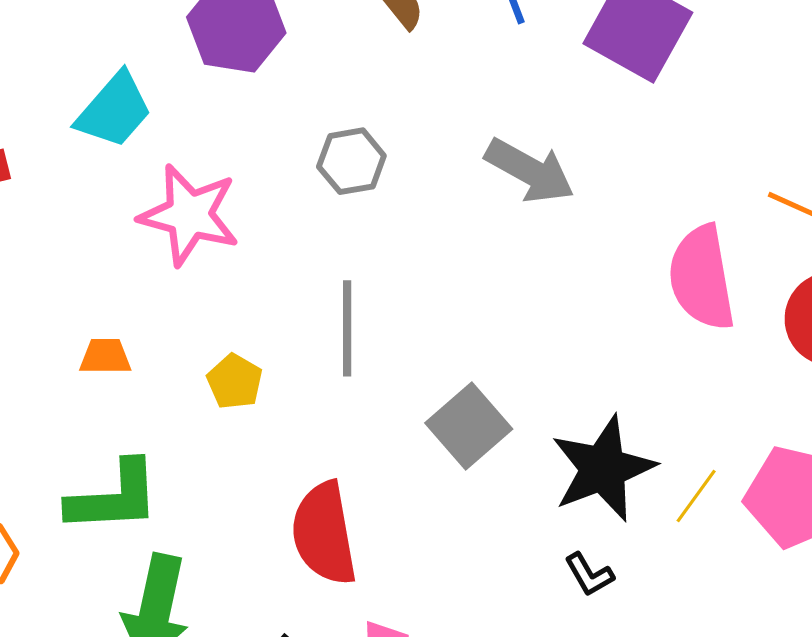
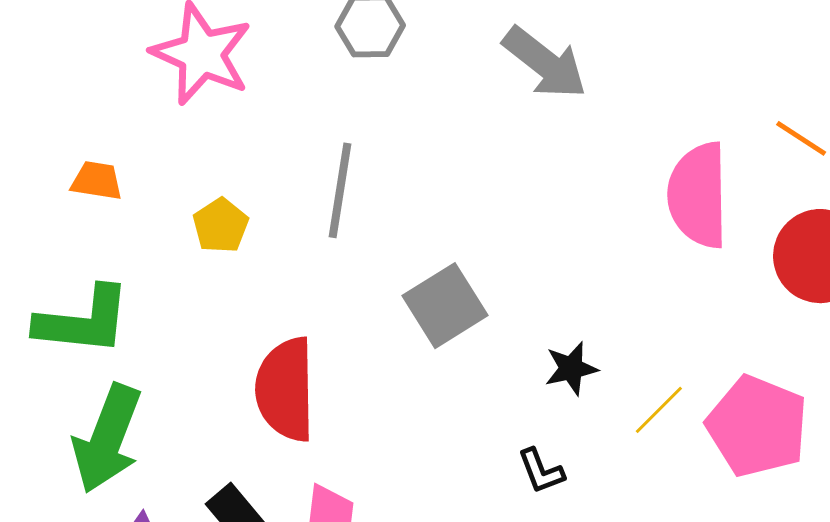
black star: (603, 469) -> (571, 368), size x0.5

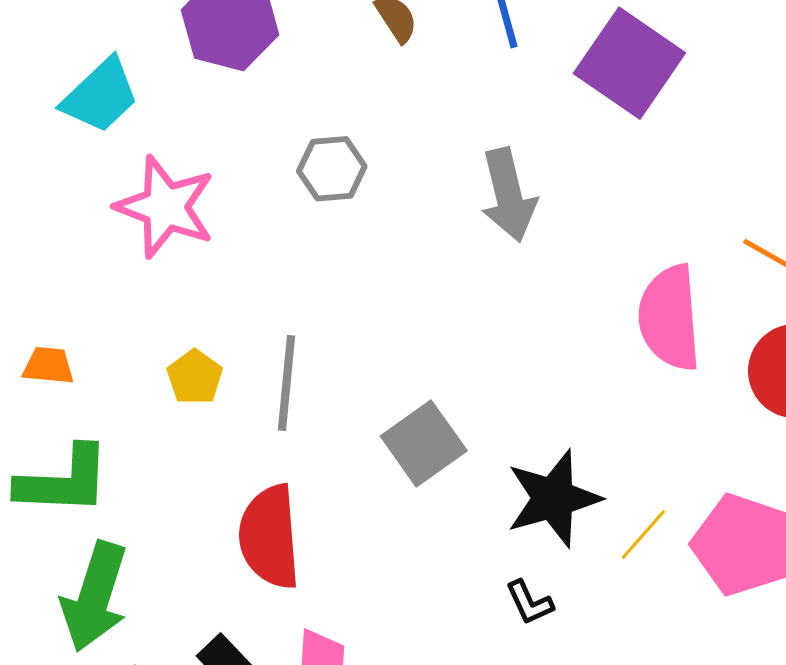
gray arrow: (545, 63) -> (508, 195), turned 42
orange trapezoid: (97, 181) -> (48, 366), moved
gray line: (340, 190) -> (286, 383), moved
black star: (571, 368) -> (553, 498), size x1.8

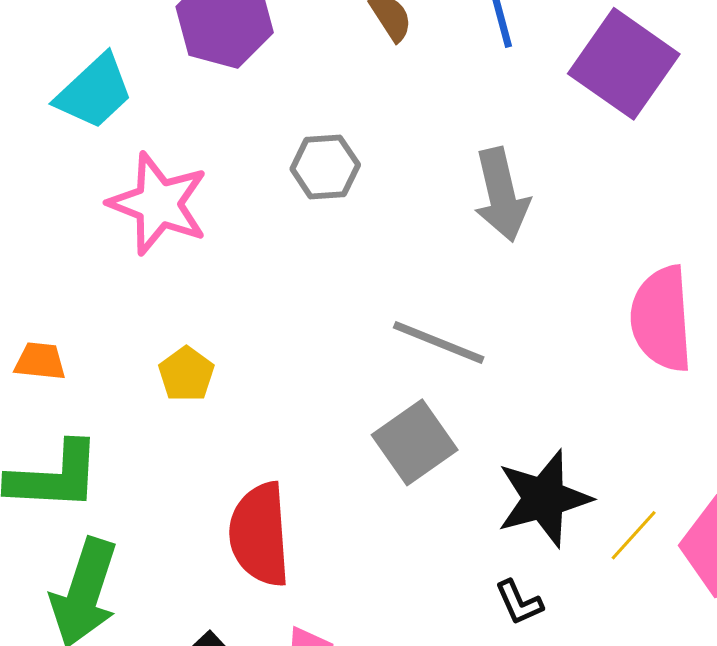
gray line: (286, 383) -> (439, 342), moved, turned -74

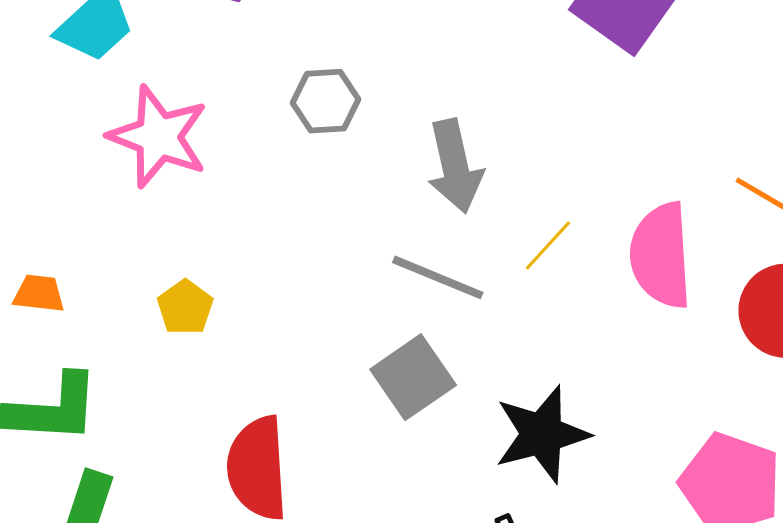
gray arrow: (502, 195) -> (455, 166), moved
yellow line: (634, 535) -> (548, 245), moved

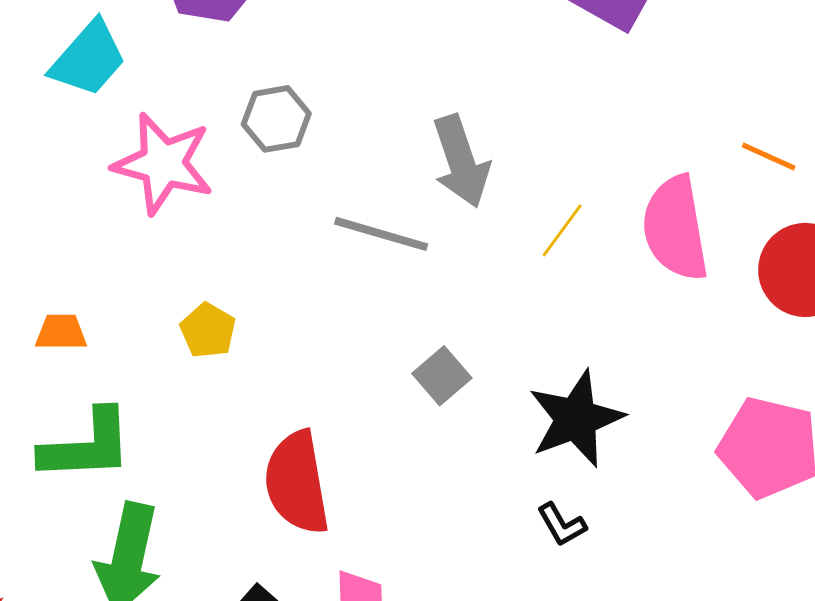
gray hexagon: (326, 101) -> (276, 119), moved
gray line: (438, 277) -> (381, 234), moved
gray square: (413, 377) -> (442, 376), size x0.7

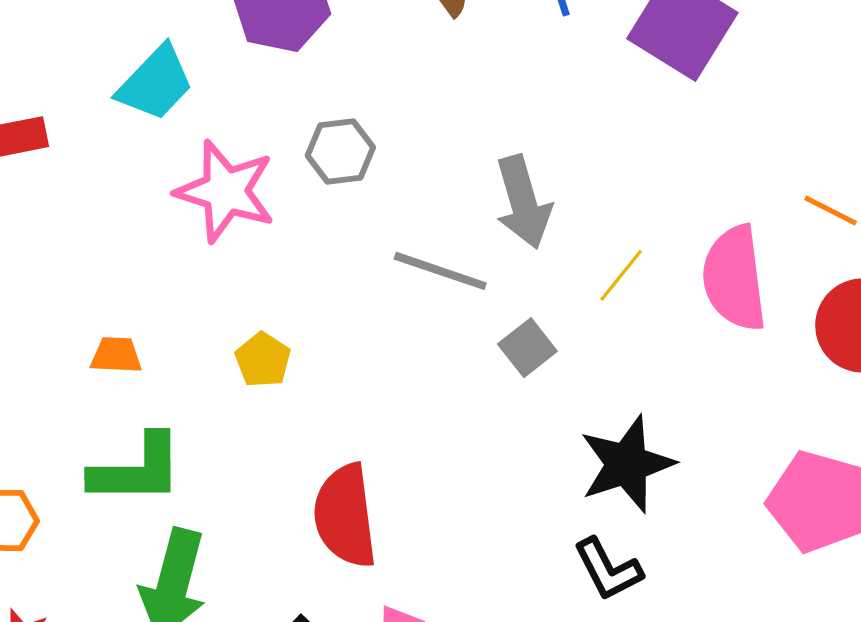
gray square: (442, 376) -> (527, 348), moved
black L-shape: (562, 525) -> (608, 569), size x1.4

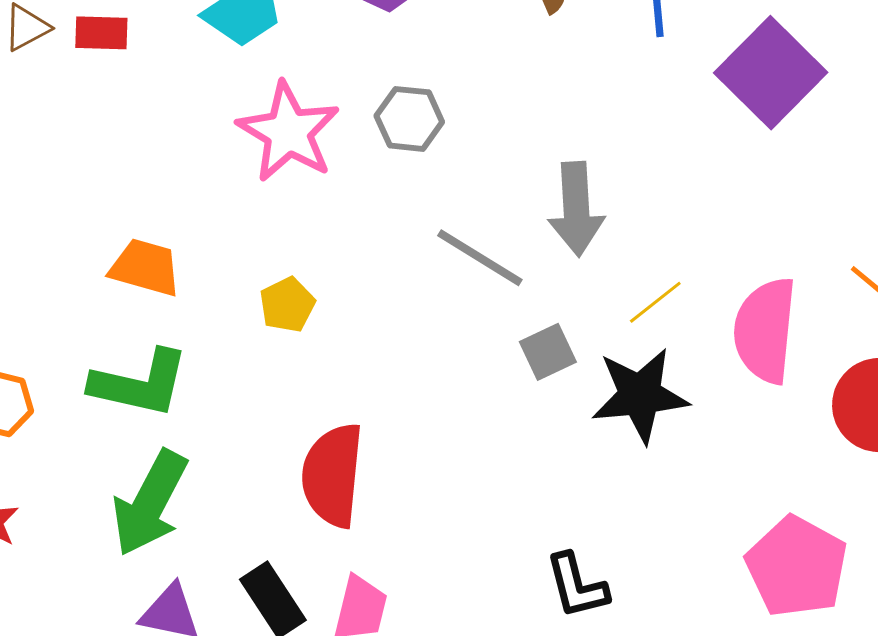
orange trapezoid: (116, 355) -> (145, 267), size x1.4
black star: (627, 464) -> (640, 395), moved

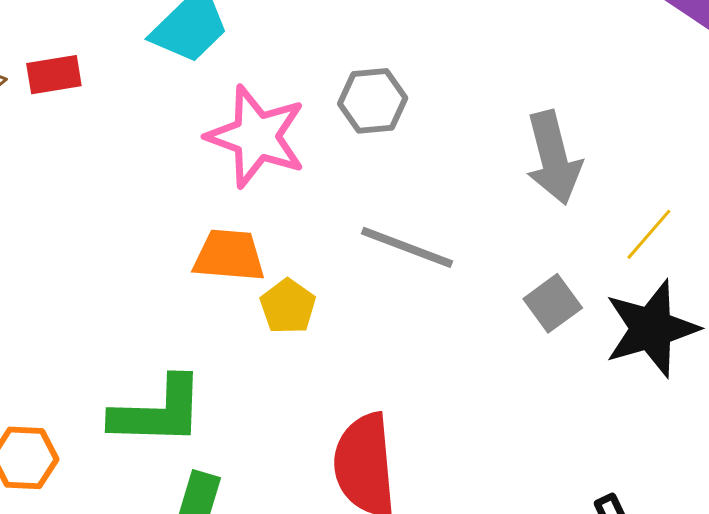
gray line: (480, 258) -> (407, 247), moved
orange trapezoid: (145, 267) -> (229, 255), moved

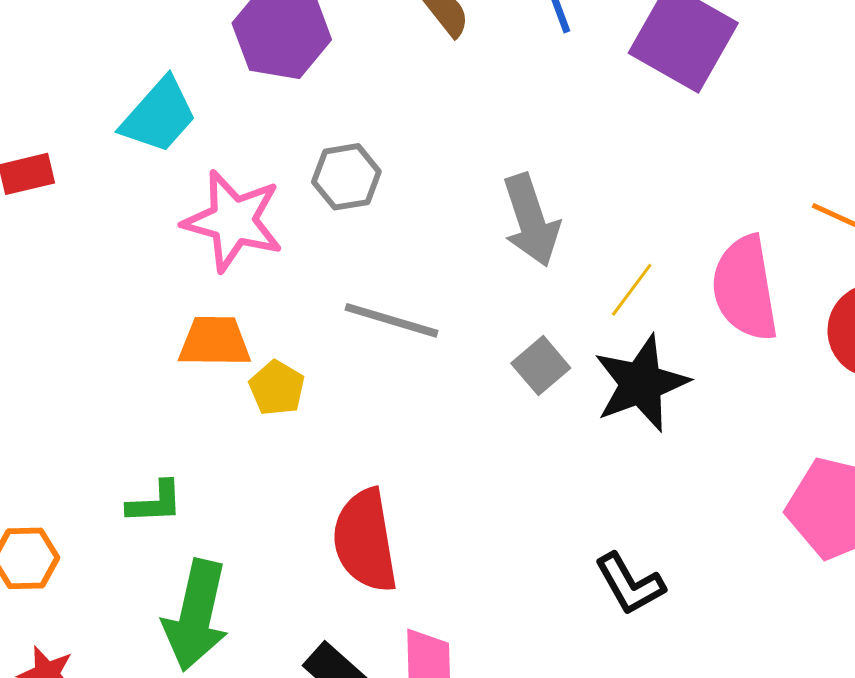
green L-shape: (158, 412) -> (155, 502), size x0.6

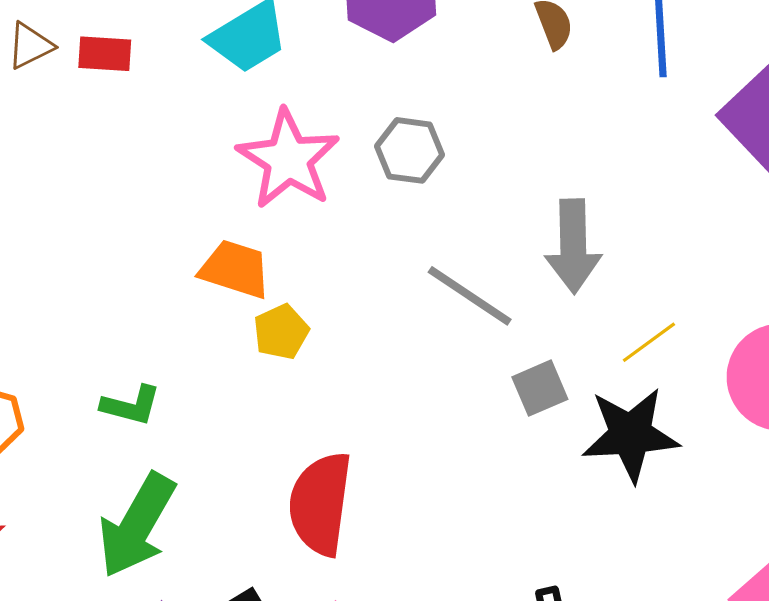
gray line: (391, 320) -> (470, 296), moved

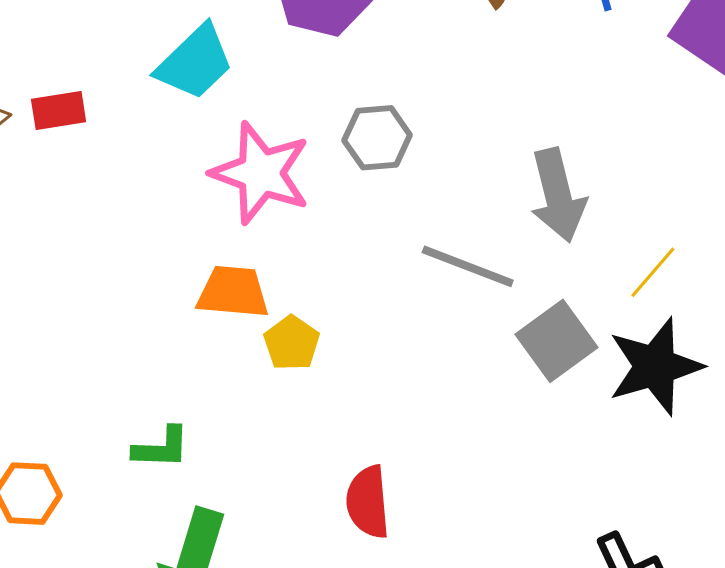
gray square: (540, 388) -> (557, 341), size x1.4
red semicircle: (320, 504) -> (368, 502), size x0.7

